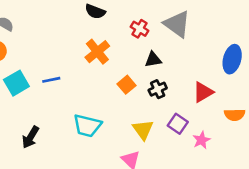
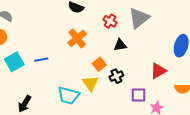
gray triangle: (177, 24) -> (139, 18), turned 45
black cross: (158, 89) -> (116, 76), moved
purple square: (178, 124) -> (138, 95), turned -35
yellow triangle: (143, 130) -> (90, 83), moved

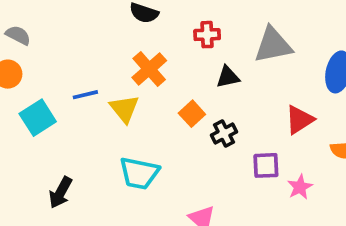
gray triangle: (139, 18) -> (273, 45), moved, turned 30
red cross: (110, 21) -> (207, 35), turned -32
blue line: (41, 60) -> (85, 95), moved
yellow triangle: (90, 83) -> (124, 109), moved

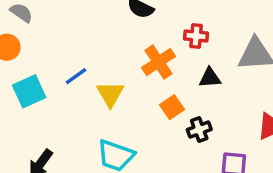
orange cross: (149, 69) -> (158, 62), moved
blue line: (85, 95) -> (76, 76), turned -30

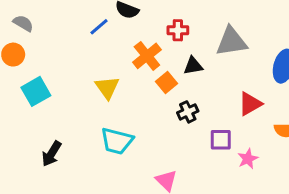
blue line: (76, 76) -> (99, 27), moved
orange square: (172, 107) -> (167, 82), moved

